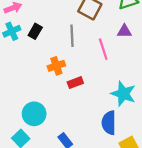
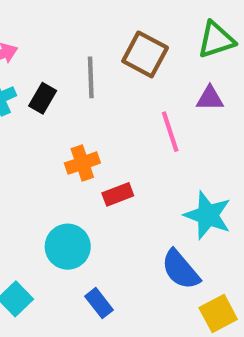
gray line: (72, 36) -> (91, 77), moved
cyan circle: (34, 114) -> (68, 247), moved
blue semicircle: (109, 123) -> (181, 270), turned -40

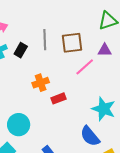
brown square: (145, 54) -> (72, 43), moved, turned -35
pink line: (170, 132) -> (85, 67), turned 66
cyan circle: (68, 247) -> (19, 125), moved

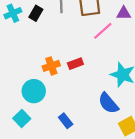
orange cross: (41, 83) -> (51, 66), moved

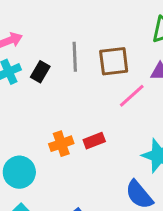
cyan circle: (34, 91) -> (19, 172), moved

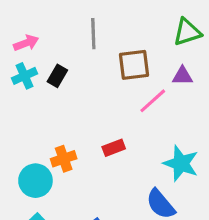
gray line: (75, 57) -> (93, 34), moved
orange cross: (61, 144) -> (64, 159), moved

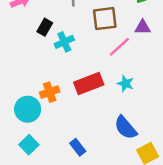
cyan cross: (25, 76) -> (64, 42), moved
red rectangle: (114, 148) -> (89, 83), size x1.6
cyan star: (181, 163) -> (126, 83), moved, size x0.6

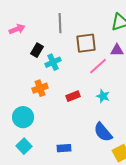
red rectangle: (89, 83) -> (73, 96), size x0.6
orange cross: (50, 92) -> (40, 88), moved
blue rectangle: (78, 147) -> (64, 148), turned -56

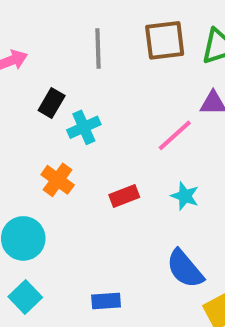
brown square: (86, 43) -> (165, 40), moved
orange cross: (40, 88) -> (58, 180), turned -35

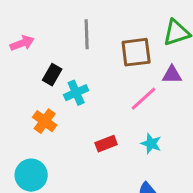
brown square: (165, 40) -> (136, 52), moved
orange cross: (58, 180) -> (45, 121), moved

